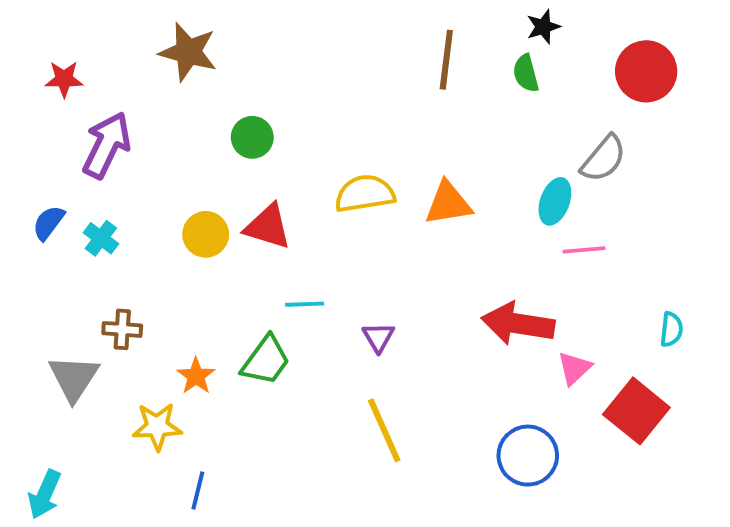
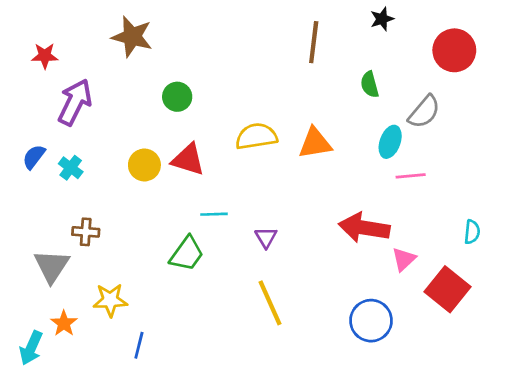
green semicircle: (526, 73) -> (370, 84), moved
orange star: (196, 376) -> (64, 323), moved

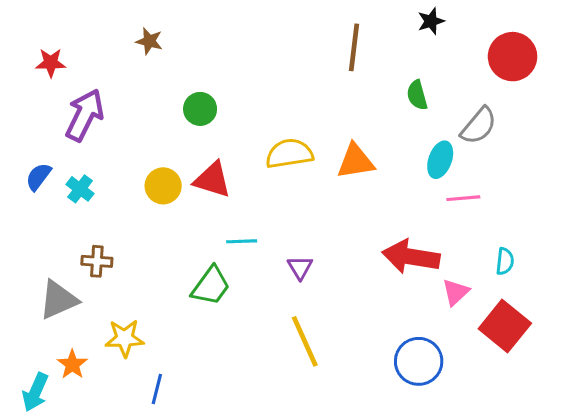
brown star: (132, 37) -> (149, 41), size x0.6
cyan semicircle: (472, 232) -> (505, 261), moved
gray triangle: (52, 266) -> (58, 300), turned 33

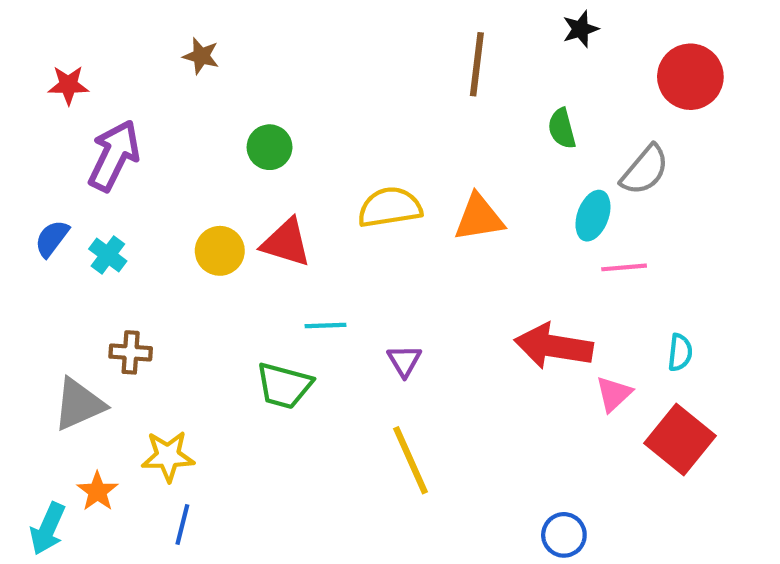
green trapezoid: (211, 286) -> (284, 386), turned 69
blue circle: (419, 361) -> (564, 535), moved, size x0.7
blue line: (157, 389) -> (182, 525), moved

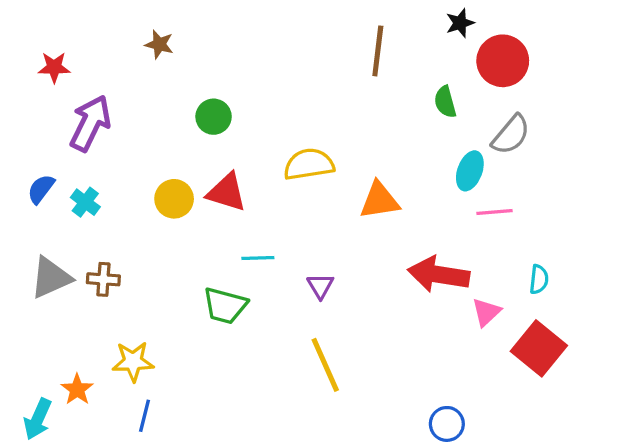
red circle: (690, 77) -> (503, 61), moved
orange triangle: (479, 218) -> (379, 200), moved
gray triangle: (79, 404) -> (51, 278), moved

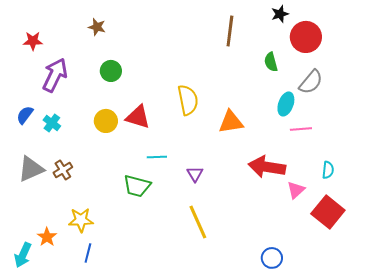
green circle: (214, 117) -> (111, 71), moved
yellow semicircle: (309, 164) -> (188, 100), turned 88
brown cross: (103, 279) -> (63, 170), turned -36

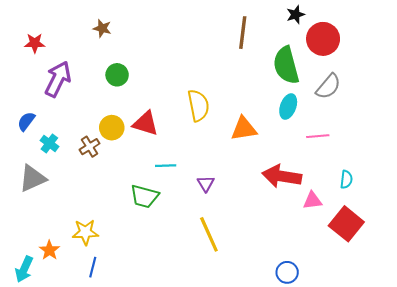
green semicircle: (271, 62) -> (286, 65), size x1.8
cyan ellipse: (286, 104) -> (288, 107), moved
cyan cross: (52, 123) -> (49, 143), moved
brown cross: (63, 170) -> (90, 147), moved
pink triangle: (296, 190) -> (312, 201), turned 36

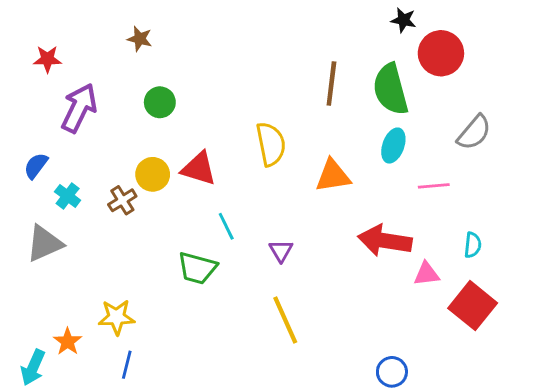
black star: (296, 15) -> (403, 20), turned 30
brown line: (243, 33) -> (331, 84), moved
gray semicircle: (328, 86) -> (474, 133), moved
cyan line: (166, 166) -> (226, 226), turned 66

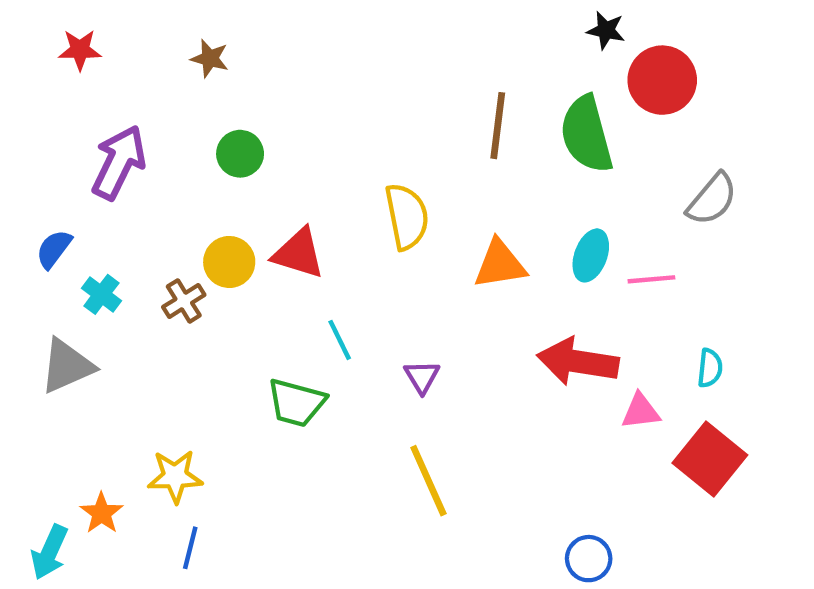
red star: (47, 59) -> (80, 50), moved
cyan ellipse: (393, 146) -> (591, 255), moved

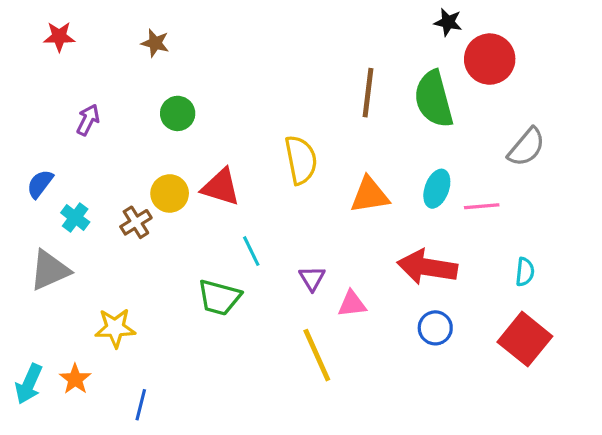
purple arrow: (119, 162) -> (88, 120), size x0.6
pink triangle: (641, 411) -> (352, 304), moved
yellow star: (175, 476) -> (115, 328), moved
cyan arrow: (50, 552) -> (29, 384), moved
blue circle: (589, 559) -> (435, 328), moved

